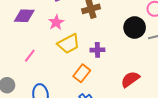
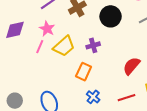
black circle: (135, 28) -> (111, 16), moved
pink line: (30, 56) -> (40, 47), moved

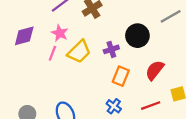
black circle: (111, 16) -> (137, 36), moved
orange rectangle: (84, 72) -> (121, 76), moved

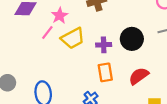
orange rectangle: (121, 76) -> (105, 72), turned -48

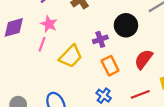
yellow trapezoid: (73, 38) -> (71, 56), moved

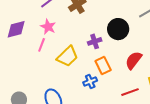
blue cross: (104, 96) -> (90, 81), moved, turned 32

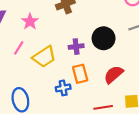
pink line: (42, 45) -> (19, 48), moved

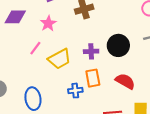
red semicircle: (114, 74) -> (125, 81), turned 66

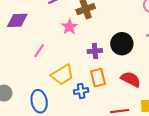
pink star: (48, 23) -> (70, 27), moved
yellow trapezoid: (59, 59) -> (62, 75), moved

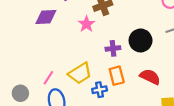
purple diamond: (17, 20) -> (46, 17), moved
pink line: (39, 51) -> (48, 78), moved

